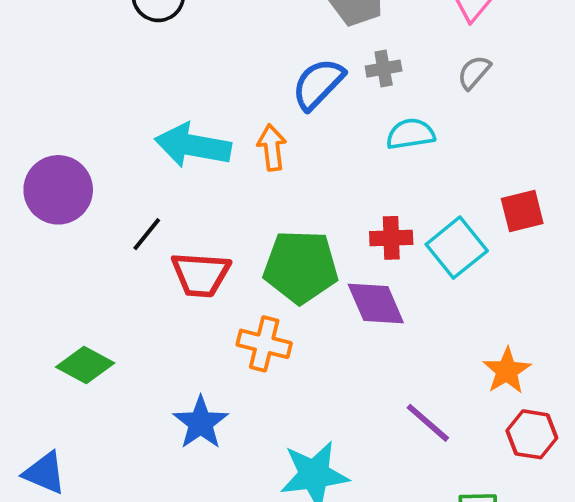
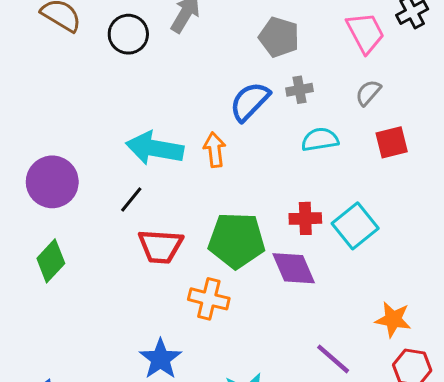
red square: (522, 211) -> (392, 142), moved
black line: (147, 234) -> (131, 199), moved
green diamond: (85, 365) -> (51, 261), moved, turned -75
orange star: (507, 371) -> (393, 319), turned -30

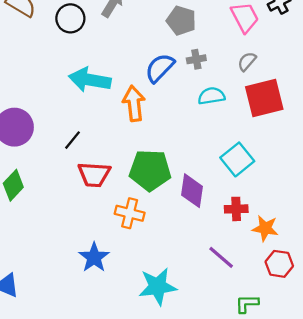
red square: (392, 142) -> (264, 98), size x1.6
cyan arrow: (155, 148) -> (90, 80), moved
orange arrow: (215, 150) -> (134, 103), size x1.4
red cross: (305, 218) -> (236, 209), moved
purple diamond: (294, 268) -> (192, 191), turned 32

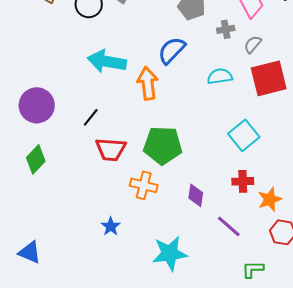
gray cross: (196, 59) -> (226, 29), moved
purple diamond: (192, 191) -> (196, 195), moved, size x0.7
orange star: (265, 228) -> (270, 199), turned -30
blue star: (94, 257) -> (111, 226), size x0.7

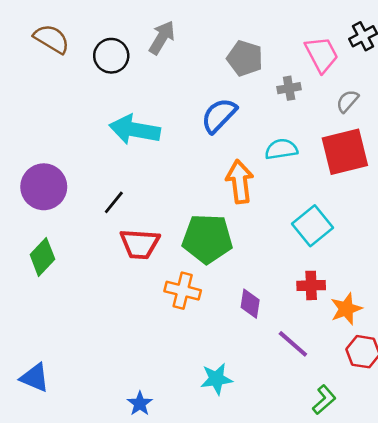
gray semicircle: (253, 44) -> (347, 101), moved
orange arrow: (148, 83) -> (240, 182), moved
blue star: (111, 226) -> (140, 404), moved
cyan star: (170, 253) -> (216, 379), size x0.7
green L-shape: (253, 269) -> (324, 400), turned 140

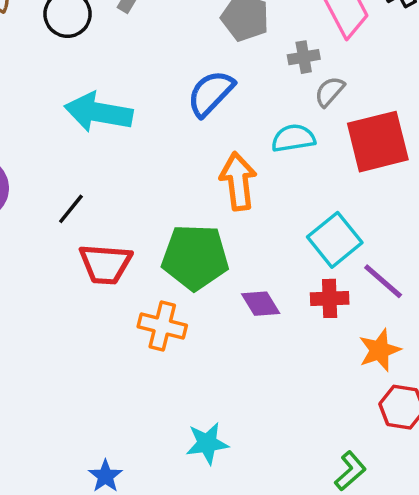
gray semicircle: (347, 101) -> (330, 92), moved
red cross: (311, 285) -> (330, 298), moved
purple diamond: (250, 304) -> (261, 304), moved, turned -40
purple line: (293, 344) -> (383, 281), moved

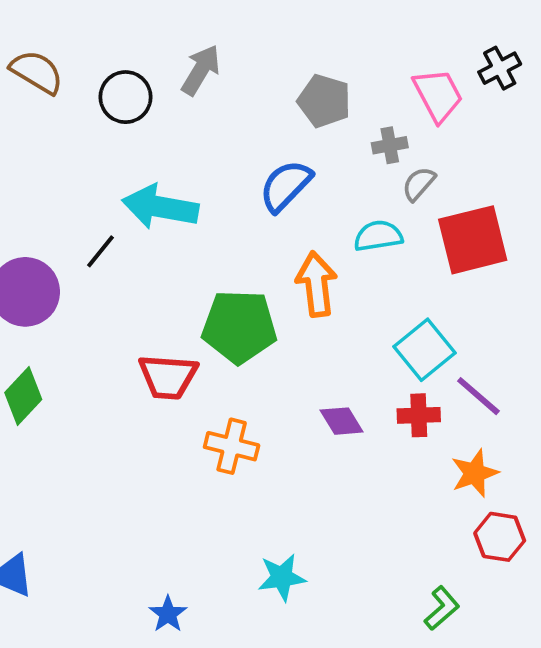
black line: (71, 209) -> (100, 251), moved
green pentagon: (195, 257) -> (239, 327), moved

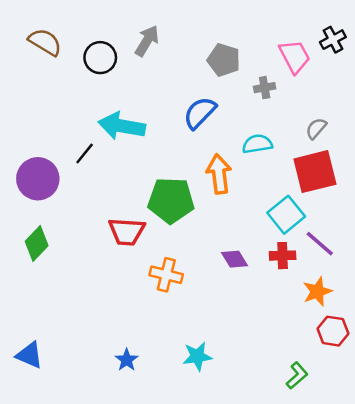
gray semicircle: (419, 184) -> (316, 128), moved
red square: (473, 240) -> (315, 172), moved
blue star: (168, 614) -> (127, 360), moved

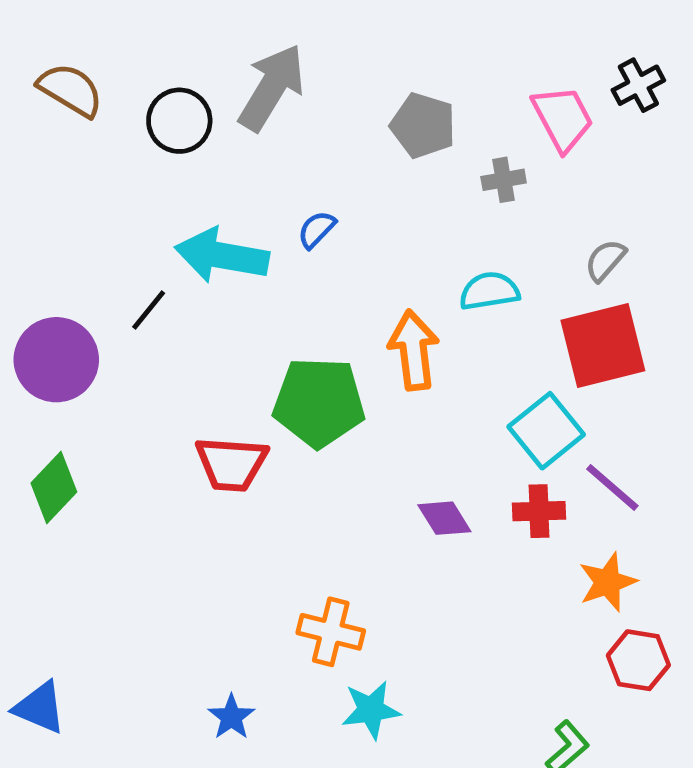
gray arrow: (147, 41) -> (272, 88), size x1.4
blue semicircle: (200, 113) -> (317, 230), moved, size x0.6
orange cross: (166, 275) -> (331, 632), moved

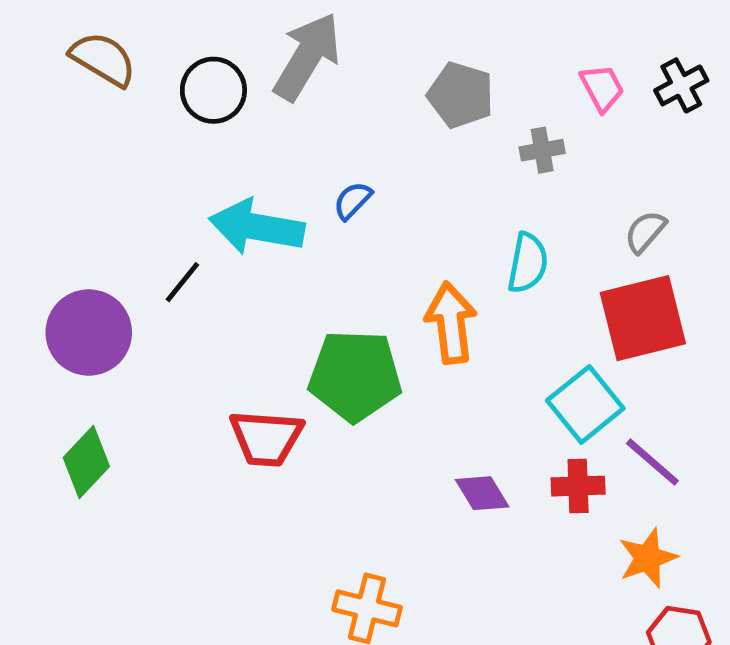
black cross: (638, 85) -> (681, 85), moved
pink trapezoid: (563, 118) -> (602, 88), size x0.7
cyan semicircle: (489, 291) -> (528, 263), turned 110

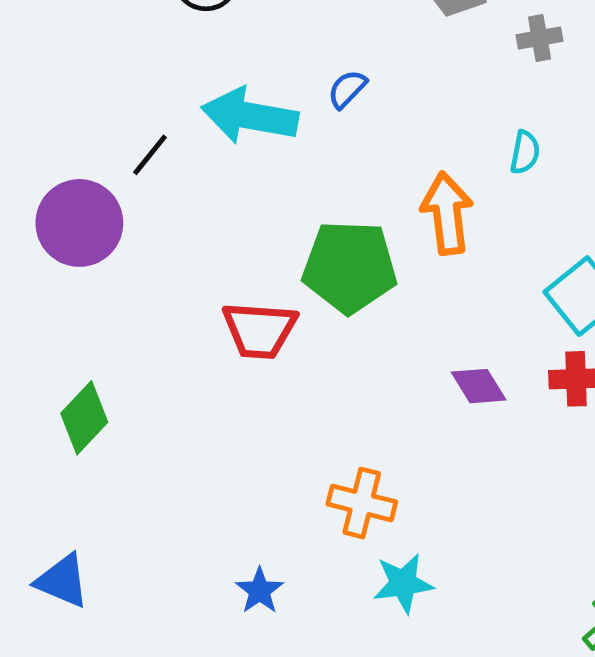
cyan semicircle: (528, 263) -> (525, 152), size x0.7
black line: (182, 282) -> (150, 155), moved
green diamond: (86, 462) -> (84, 418), moved

